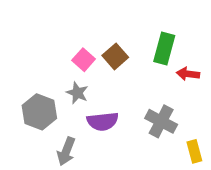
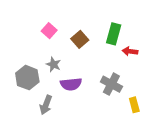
pink square: (84, 60) -> (49, 31), moved

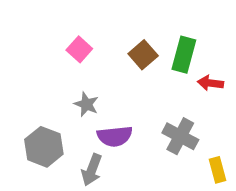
brown square: (80, 39) -> (143, 55), moved
gray hexagon: (27, 78) -> (44, 147), moved
gray arrow: (46, 105) -> (92, 170), moved

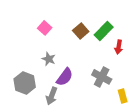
green rectangle: (184, 55) -> (104, 31), turned 30
red arrow: (210, 83) -> (119, 47), turned -88
purple semicircle: (115, 136) -> (65, 77), turned -48

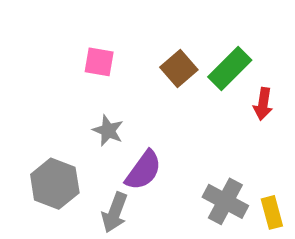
pink square: (45, 28) -> (99, 62), turned -32
gray cross: (102, 77) -> (225, 201), moved

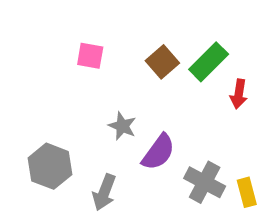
gray star: (108, 131) -> (122, 126), moved
purple semicircle: (143, 170) -> (158, 152), moved

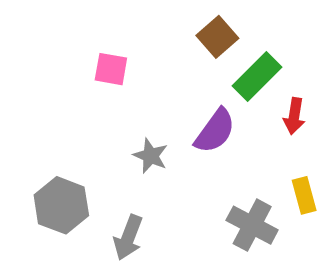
brown square: (162, 62) -> (217, 37), moved
purple semicircle: (158, 152) -> (215, 131), moved
yellow rectangle: (247, 192) -> (304, 195), moved

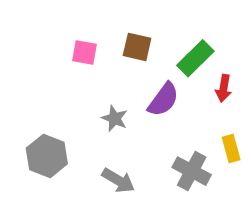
brown square: (217, 37) -> (137, 47), moved, turned -36
gray arrow: (128, 237) -> (118, 180), moved, turned -80

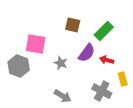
pink square: (84, 53) -> (36, 44), moved, size x1.5
red arrow: (224, 88) -> (107, 60), moved, turned 96
gray hexagon: (47, 156) -> (19, 66), moved

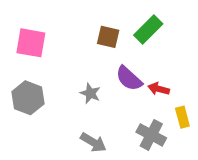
green rectangle: (104, 31) -> (148, 29), moved
pink square: (36, 44) -> (31, 43), moved
purple semicircle: (87, 53) -> (129, 78), turned 96

